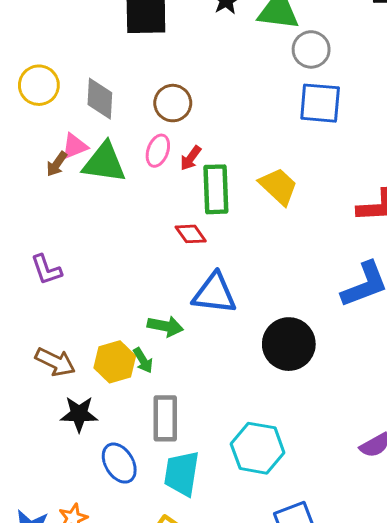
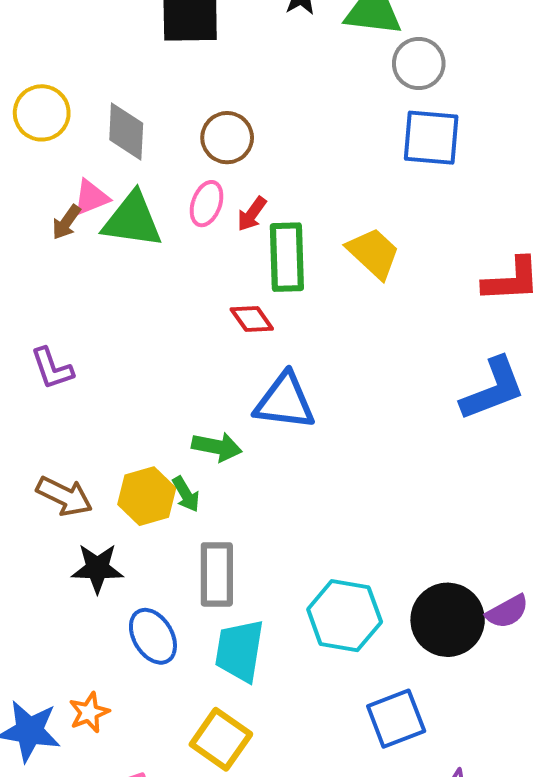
black circle: (289, 344) -> (448, 620), moved

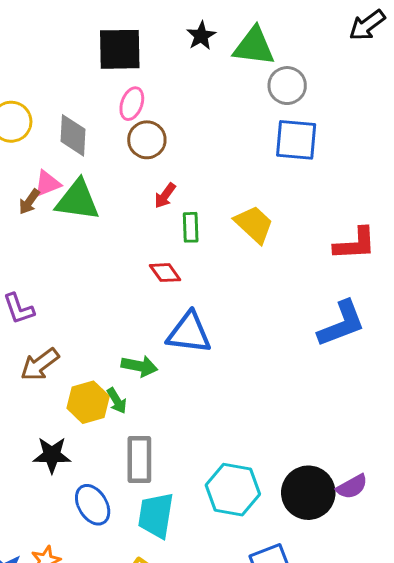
pink ellipse: (207, 204) -> (132, 104), moved
green rectangle: (287, 257) -> (191, 227), size x0.6
brown arrow: (64, 496) -> (40, 365), moved, turned 117

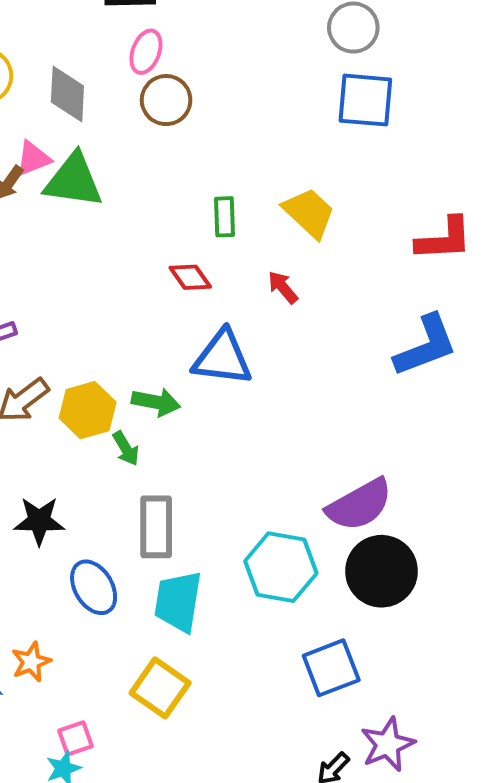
red arrow: (165, 196) -> (283, 287), moved, turned 104
yellow hexagon: (88, 402) -> (88, 410), moved
purple semicircle: (352, 487) -> (359, 505), moved, size x1.6

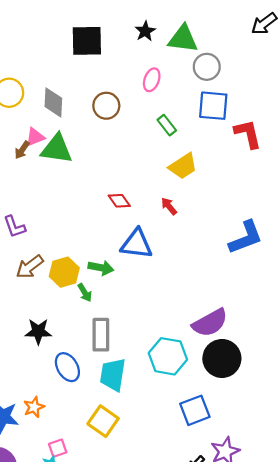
pink ellipse: (146, 52) -> (152, 80), moved
yellow trapezoid: (309, 213) -> (183, 166), turned 104
green rectangle: (224, 217) -> (167, 125), moved, turned -36
red L-shape: (444, 239) -> (248, 134), moved, turned -100

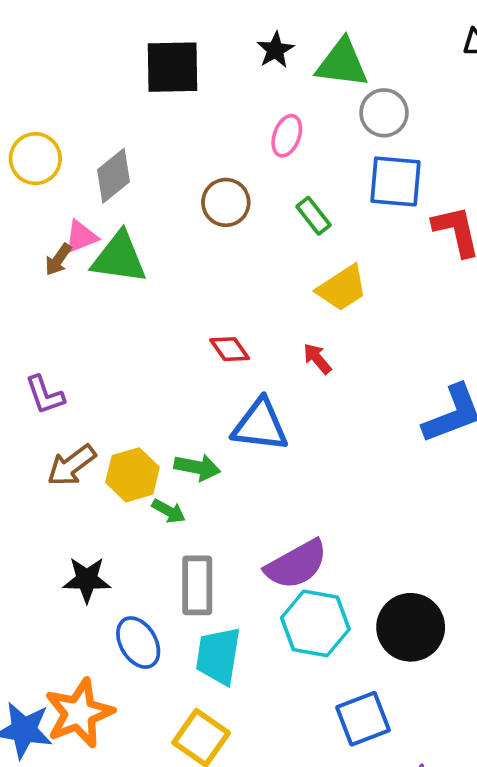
gray diamond: (53, 102) -> (113, 176), turned 48
brown circle: (106, 106) -> (226, 202), moved
green arrow: (85, 293) -> (169, 511), turned -30
purple semicircle: (210, 323) -> (296, 564), moved
orange star: (34, 407) -> (79, 713), size x1.8

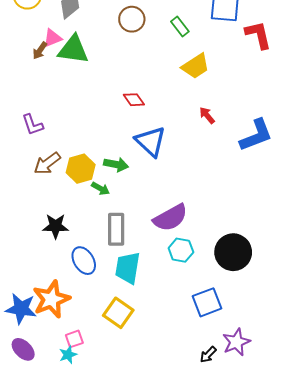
red arrow: (317, 359) -> (207, 115), moved
blue triangle: (260, 425) -> (151, 141), turned 36
cyan hexagon: (315, 623) -> (181, 250), size x0.7

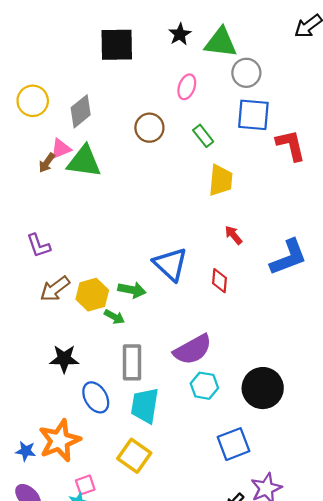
yellow trapezoid: (196, 66) -> (221, 180), turned -52
red diamond: (134, 100) -> (219, 281), moved, turned 40
blue star: (21, 309) -> (26, 451), size x0.6

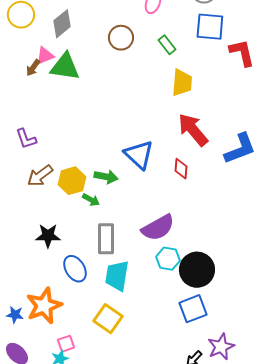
red arrow: (233, 235) -> (193, 130), size x2.0
black circle: (263, 388) -> (197, 270), moved

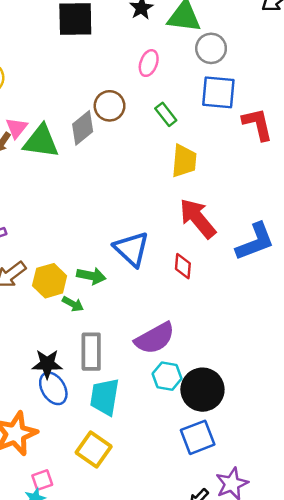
gray diamond: (62, 24) -> (83, 128), moved
pink triangle: (45, 56) -> (17, 128), turned -30
black star: (48, 236) -> (47, 364), moved

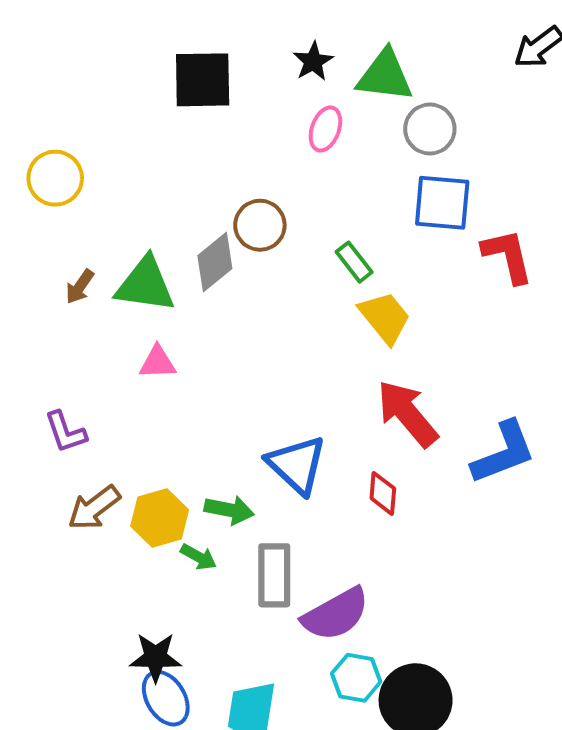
pink ellipse: (149, 63) -> (325, 129), moved
green rectangle: (166, 114) -> (354, 262), moved
pink triangle: (17, 128) -> (158, 362), moved, turned 50
yellow trapezoid: (184, 161) -> (385, 317), turned -44
gray rectangle: (91, 352) -> (274, 575), moved

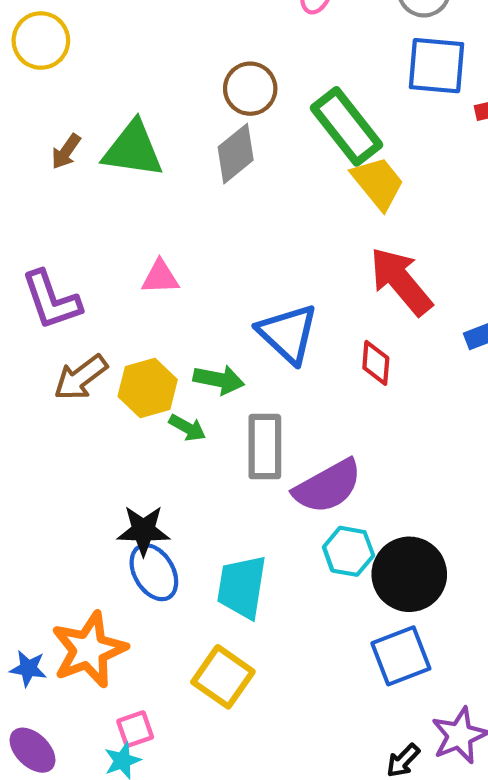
gray diamond: (215, 262) -> (236, 154), moved
green rectangle: (354, 262) -> (346, 126), size x1.8
pink triangle: (158, 362) -> (160, 277), moved
purple L-shape: (65, 432) -> (51, 300), size x1.4

